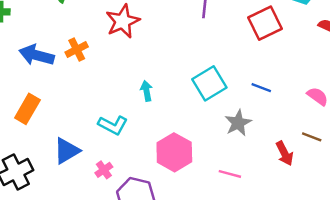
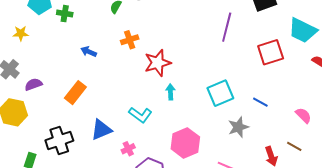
red star: (123, 21) -> (158, 63), moved
orange cross: (77, 50) -> (130, 40), moved
blue arrow: (37, 55) -> (89, 52), size x0.6

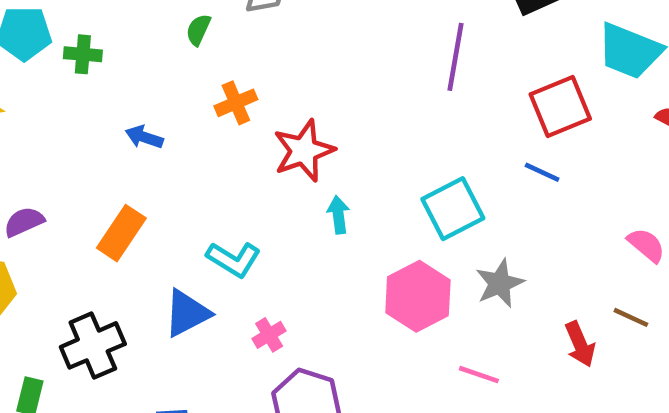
blue line: (260, 102) -> (542, 172), moved
cyan L-shape: (140, 115) -> (234, 259), moved
pink hexagon: (185, 143) -> (418, 296), moved
pink cross: (128, 149) -> (269, 335), moved

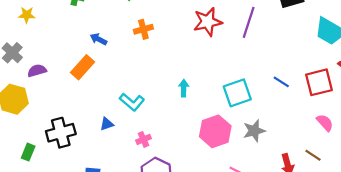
red square: (560, 107) -> (319, 82), moved
red star: (304, 151) -> (208, 22), moved
orange rectangle: (121, 233) -> (83, 67), moved
blue triangle: (187, 313) -> (107, 124), size x0.6

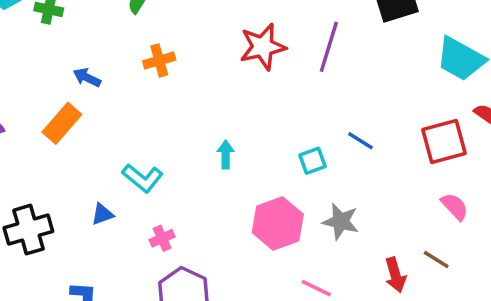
blue line: (281, 82) -> (361, 141), moved
cyan square: (237, 93) -> (312, 161), size x0.6
gray star: (254, 131) -> (341, 221), turned 30

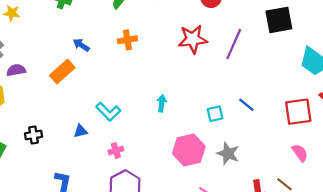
black cross: (28, 230) -> (34, 135), size x0.6

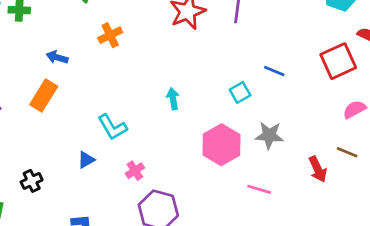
cyan L-shape: (108, 112) -> (112, 127), turned 30
pink semicircle: (300, 153) -> (354, 109), turned -66

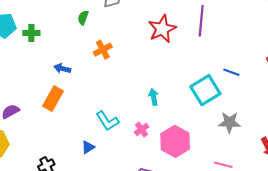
cyan square: (240, 92) -> (205, 90), size x1.8
pink hexagon: (221, 145) -> (175, 141), moved
pink cross: (135, 171) -> (142, 130), moved

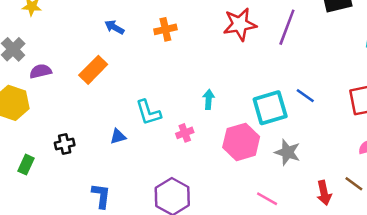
blue arrow: (62, 69) -> (114, 27), moved
pink hexagon: (175, 141) -> (241, 142), moved

